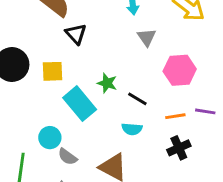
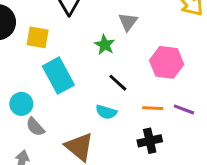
gray triangle: (147, 37) -> (128, 22), moved
green star: (107, 83) -> (105, 45), moved

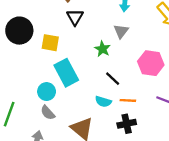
cyan circle: (21, 104) -> (47, 92), moved
orange line: (153, 108) -> (128, 100), moved
black cross: (150, 141) -> (127, 124), moved

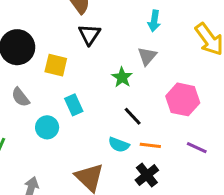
cyan rectangle: (66, 73) -> (74, 105), size x0.6
gray semicircle: (48, 113) -> (20, 97), moved
black cross: (127, 124) -> (147, 175), turned -30

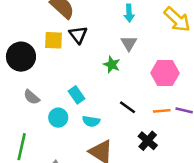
yellow square: (56, 65) -> (54, 40), moved
black line: (133, 116) -> (128, 107), moved
cyan semicircle: (119, 145) -> (91, 121), moved
orange line: (150, 145) -> (162, 111), moved

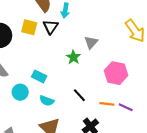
cyan arrow: (129, 13) -> (65, 11), moved
cyan rectangle: (77, 95) -> (39, 76), turned -40

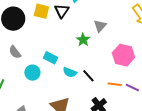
cyan semicircle: (47, 101) -> (70, 72), moved

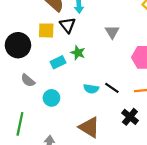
green star: (83, 40) -> (78, 53), moved
cyan rectangle: (51, 58) -> (58, 62), moved, turned -40

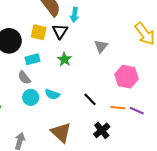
cyan rectangle: (58, 62) -> (33, 59), moved
gray semicircle: (28, 80) -> (24, 78), moved
cyan semicircle: (91, 89) -> (52, 94), moved

